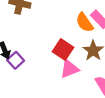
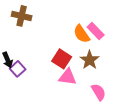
pink triangle: (69, 69) -> (68, 77), turned 30

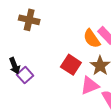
pink triangle: (68, 77) -> (90, 85), moved, turned -30

